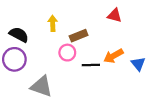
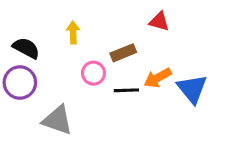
brown rectangle: (79, 36) -> (123, 53), moved
blue triangle: (138, 64) -> (192, 89), size x1.5

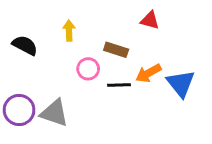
brown rectangle: (123, 53) -> (116, 50), turned 40
purple circle: (20, 83) -> (19, 110), moved

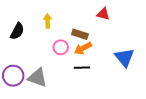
black semicircle: (25, 45) -> (17, 31), turned 90
orange arrow: (148, 73) -> (83, 48), moved
black line: (119, 85) -> (82, 68), moved

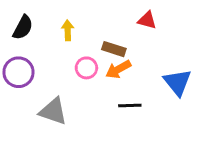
black semicircle: (17, 31) -> (23, 27), moved
black line: (82, 68) -> (130, 105), moved
purple circle: (13, 76) -> (18, 72), moved

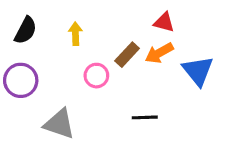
brown rectangle: (114, 49) -> (127, 55), turned -65
orange arrow: (118, 69) -> (159, 53), moved
blue triangle: (177, 82) -> (198, 71), moved

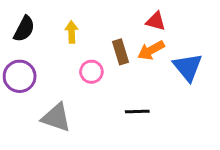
brown rectangle: (127, 55) -> (120, 52), turned -60

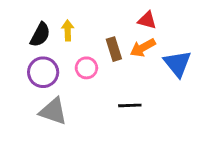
black semicircle: (24, 29) -> (40, 35), moved
purple circle: (20, 76) -> (43, 72), moved

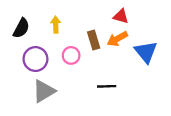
black semicircle: (40, 35) -> (21, 28), moved
gray triangle: (53, 111) -> (44, 91), turned -50

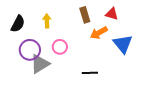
red triangle: (121, 16) -> (112, 14), moved
brown rectangle: (94, 40) -> (85, 15), moved
gray triangle: (44, 91) -> (40, 64), moved

